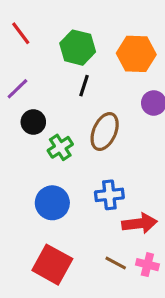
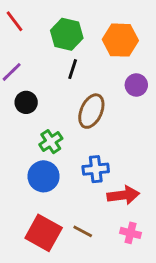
green cross: (60, 147) -> (51, 142), moved
brown line: (116, 263) -> (83, 231), moved

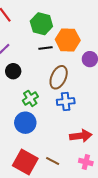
orange hexagon: (120, 40) -> (68, 40), moved
black line: (73, 69) -> (45, 48), turned 64
blue cross: (96, 169) -> (66, 101), moved

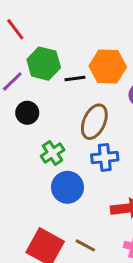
green hexagon: (41, 24) -> (44, 64), moved
blue circle: (25, 123) -> (67, 187), moved

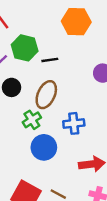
orange hexagon: (108, 67) -> (76, 22), moved
brown ellipse: (94, 122) -> (46, 95), moved

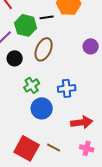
black line: (50, 60) -> (47, 17), moved
brown ellipse: (46, 95) -> (44, 49), moved

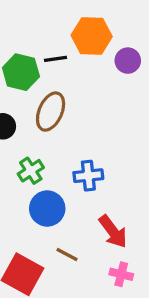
purple circle: (91, 46) -> (128, 61), moved
red arrow: (82, 122) -> (113, 232), turned 60
brown line: (54, 147) -> (67, 255), moved

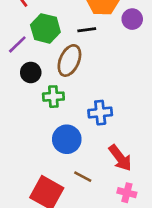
black line: (55, 59) -> (87, 30), moved
green cross: (31, 171) -> (53, 97), moved, turned 30

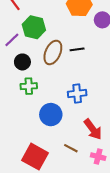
black line: (87, 30) -> (77, 49), moved
green cross: (53, 97) -> (29, 86), moved
brown line: (83, 177) -> (71, 148), moved

